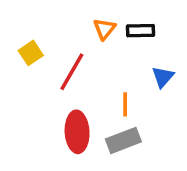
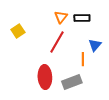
red line: (72, 72) -> (57, 42), moved
orange line: (125, 104) -> (83, 59), moved

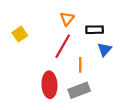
black rectangle: (82, 18) -> (95, 30), moved
orange line: (83, 59) -> (80, 65), moved

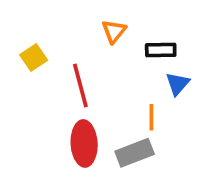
red line: (63, 46) -> (80, 86), moved, turned -45
orange line: (80, 65) -> (151, 117), moved

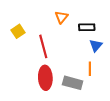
orange line: (151, 117) -> (90, 69), moved
gray rectangle: (135, 153) -> (73, 83), turned 36

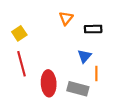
blue triangle: (96, 45) -> (84, 56), moved
red line: (43, 46) -> (21, 64), moved

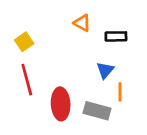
orange triangle: (66, 18) -> (82, 23), turned -40

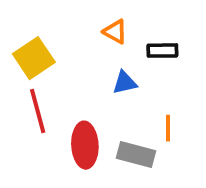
yellow square: (24, 42) -> (34, 58), size x1.5
blue triangle: (105, 70) -> (125, 83), moved, turned 36

